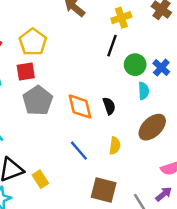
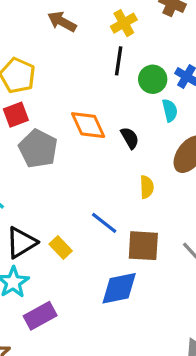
orange diamond: (80, 107) -> (88, 125), moved
blue line: (79, 151) -> (104, 223), moved

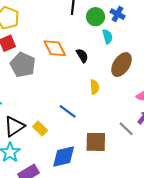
brown square: (143, 246) -> (96, 142), moved
blue diamond: (119, 288) -> (64, 156), moved

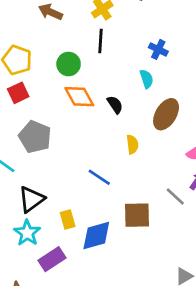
green circle: (96, 17) -> (69, 64), moved
gray pentagon: (23, 65) -> (35, 137), moved
yellow rectangle: (40, 129) -> (68, 220), moved, turned 32

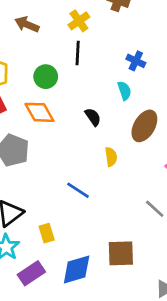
orange diamond: (79, 97) -> (39, 112), moved
brown square: (137, 215) -> (121, 253), moved
blue diamond: (96, 235) -> (77, 269), moved

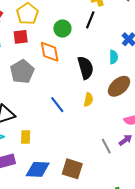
black semicircle: (93, 117) -> (86, 68), size x1.6
blue line: (78, 190) -> (57, 105), moved

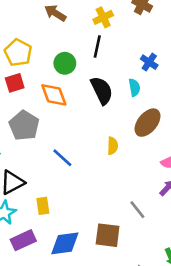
black semicircle: (86, 68) -> (102, 90), moved
blue line: (57, 105) -> (62, 158), moved
gray line: (106, 146) -> (137, 210), moved

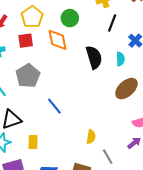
black line: (97, 46) -> (112, 23), moved
green circle: (65, 63) -> (70, 18), moved
orange diamond: (54, 95) -> (58, 40), moved
yellow semicircle: (113, 146) -> (91, 137), moved

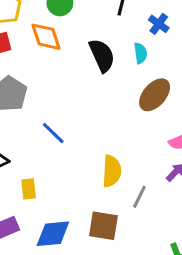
yellow semicircle: (91, 137) -> (112, 171), size x1.5
gray line: (108, 157) -> (139, 197), turned 63

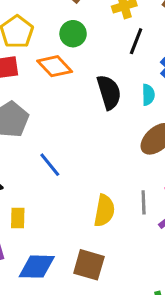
orange diamond: (46, 37) -> (55, 66), turned -32
gray line: (139, 197) -> (144, 202), moved, turned -35

